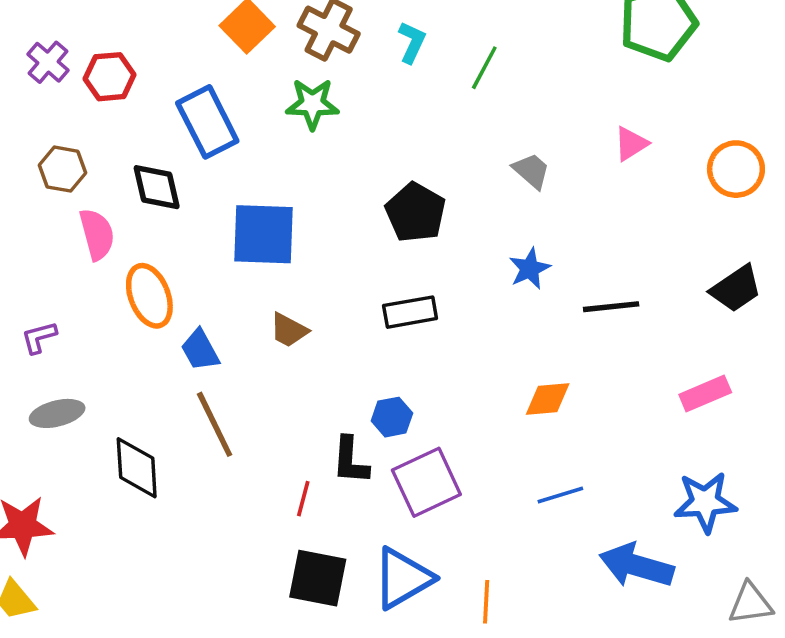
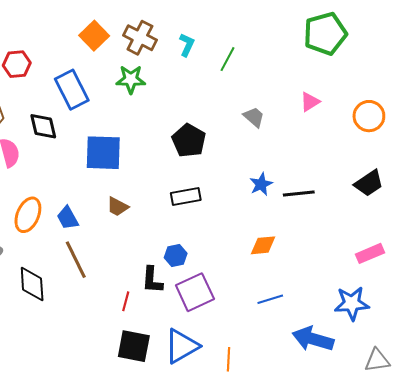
blue star: (530, 269) -> (261, 184), moved
orange ellipse: (149, 296) -> (28, 215), moved, turned 44
pink rectangle: (705, 394) -> (370, 253), moved

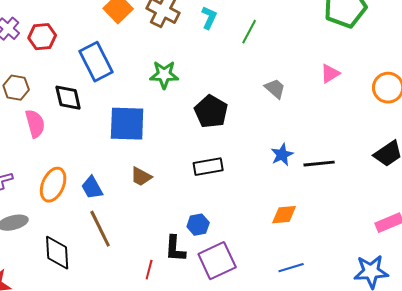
green star: (131, 79) -> (164, 75), moved

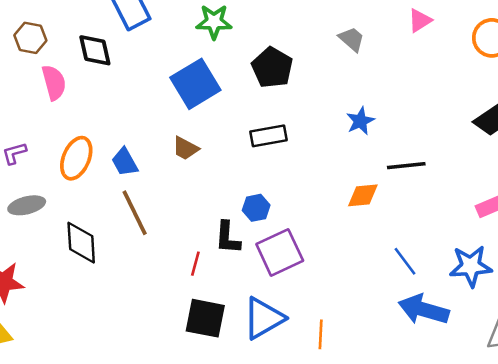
blue square: (127, 124) -> (195, 84), moved, turned -33
black line: (319, 164) -> (406, 166), moved
blue line: (291, 268) -> (405, 261), moved, turned 70

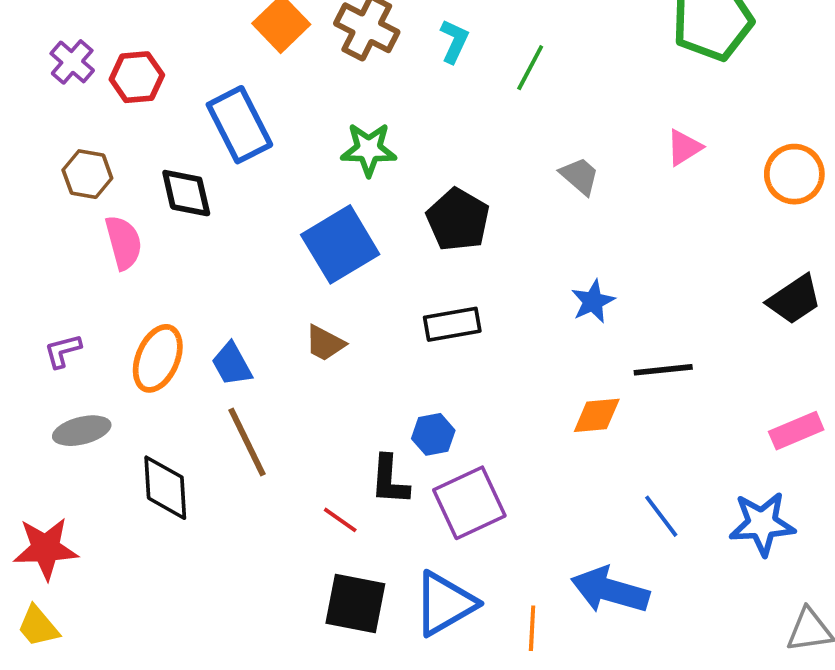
red line: (195, 264) -> (340, 520), turned -70
blue arrow: (424, 310) -> (610, 590), moved

